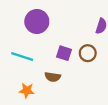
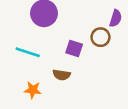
brown circle: (88, 53) -> (101, 37), moved

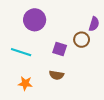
brown semicircle: (62, 75) -> (57, 75), moved

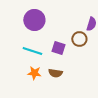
cyan line: (21, 52) -> (32, 51), moved
orange star: (25, 83) -> (34, 73), moved

